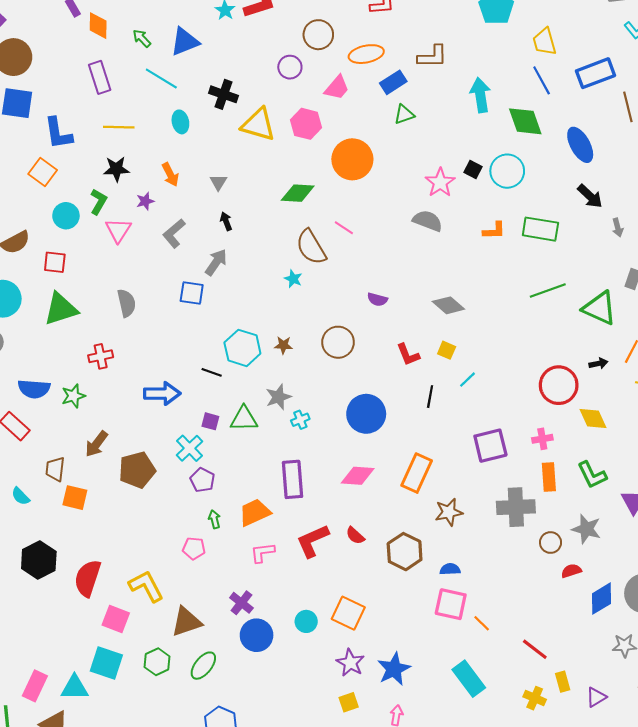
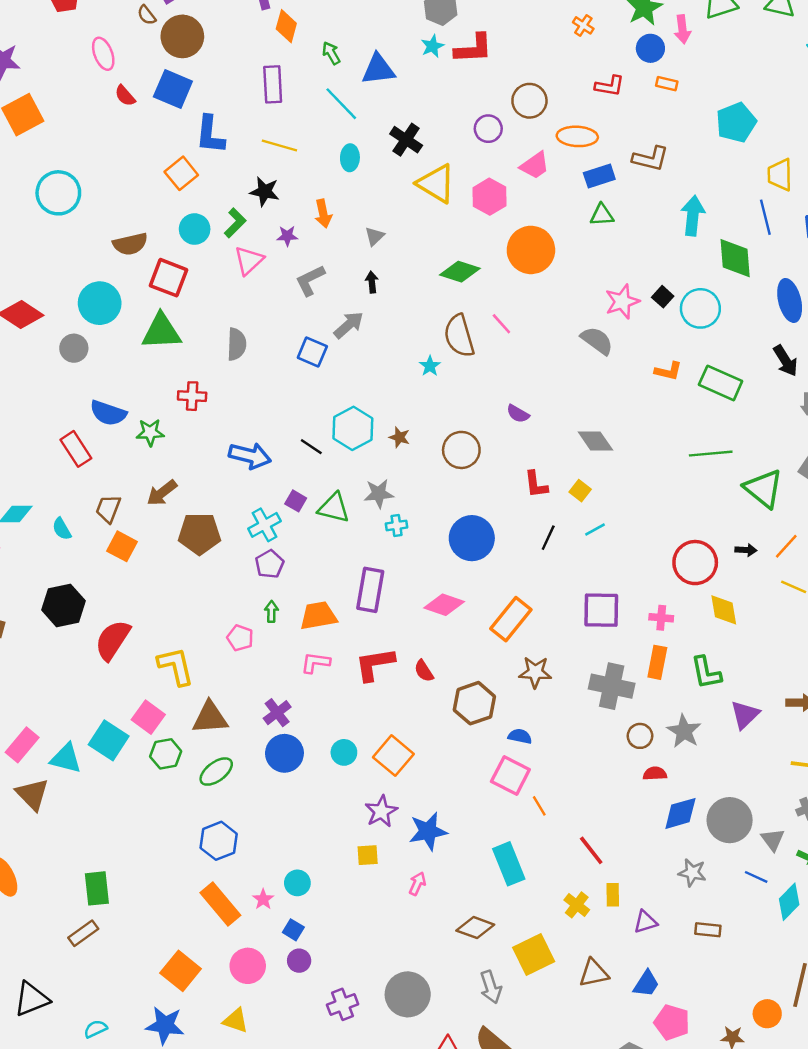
red square: (55, 262) -> (169, 278), size x1.4
pink square: (116, 619) -> (148, 717), moved

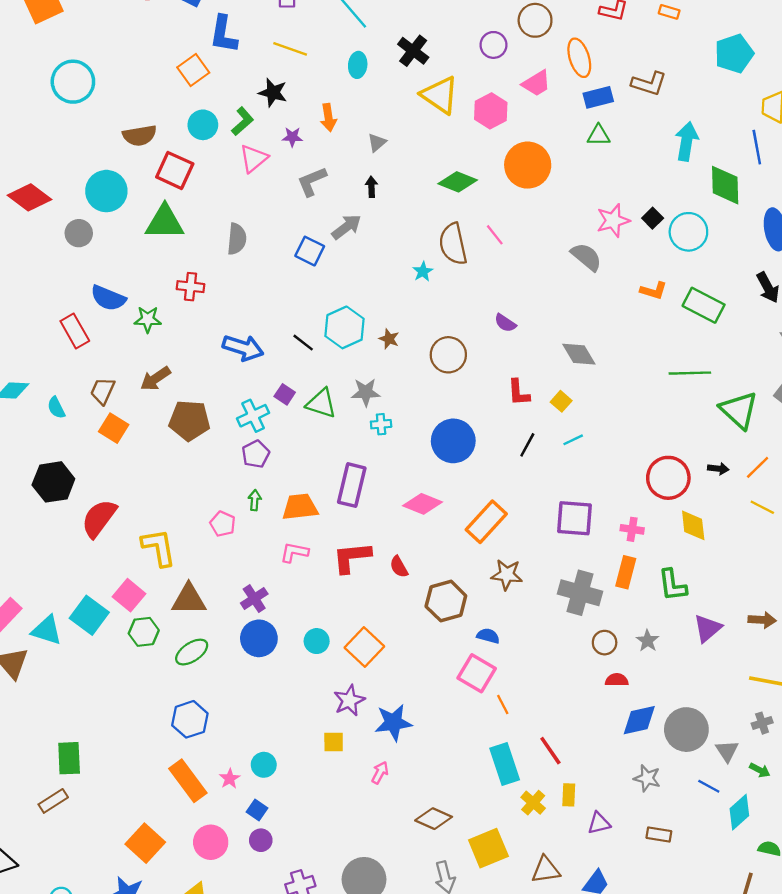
orange ellipse: (577, 136) -> (579, 58), turned 66
gray star: (684, 731) -> (648, 641), size x0.7
cyan rectangle: (509, 864) -> (505, 764), moved

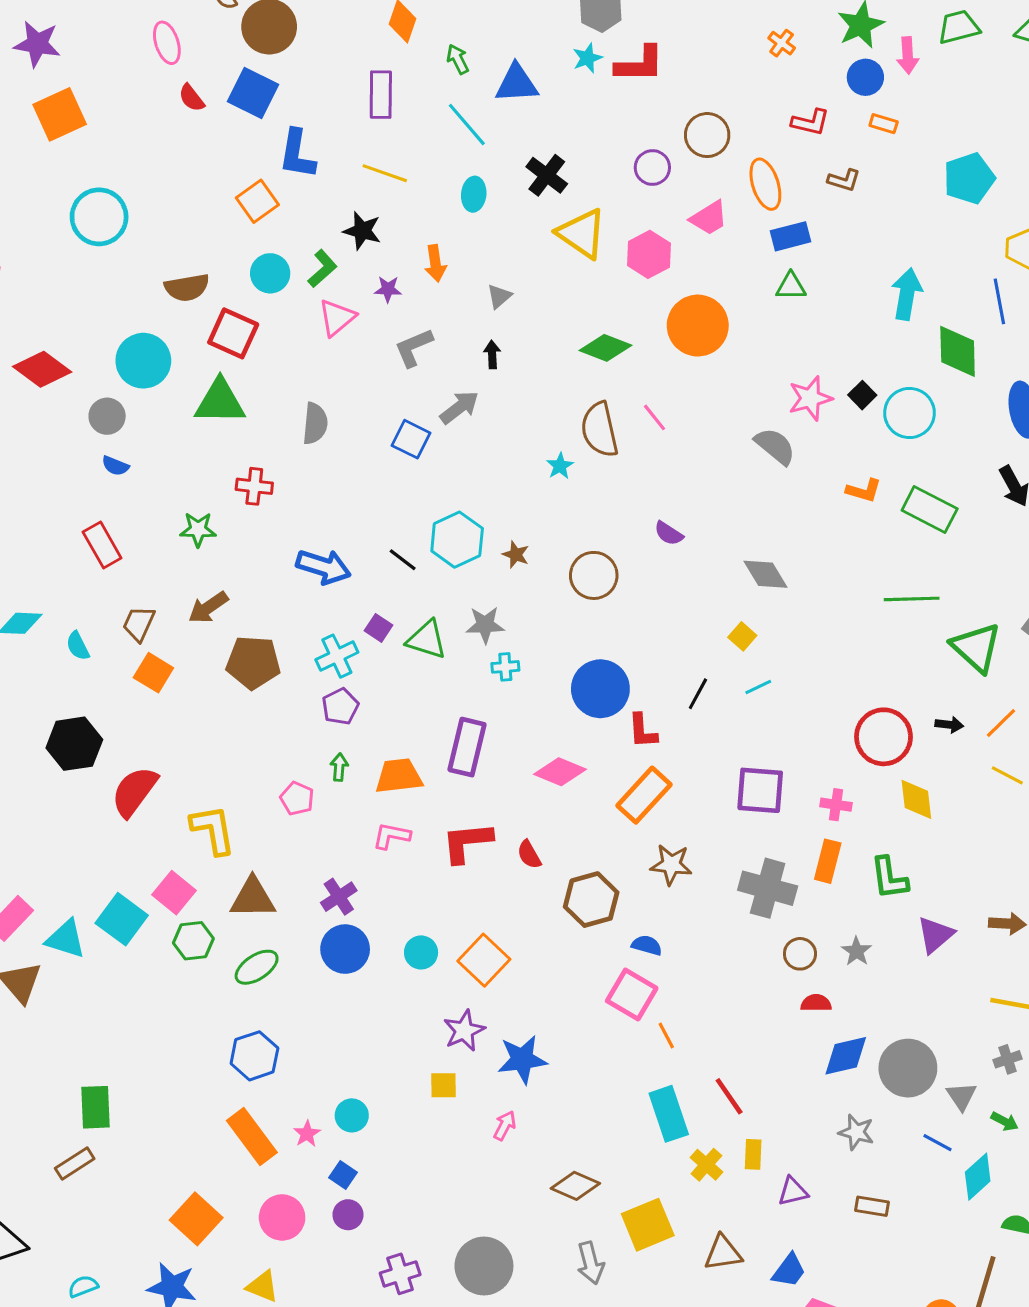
brown L-shape: (649, 84) -> (844, 180), moved, size x0.7
blue semicircle: (108, 298) -> (115, 466), moved, size x0.6
red L-shape: (519, 393) -> (643, 731), moved

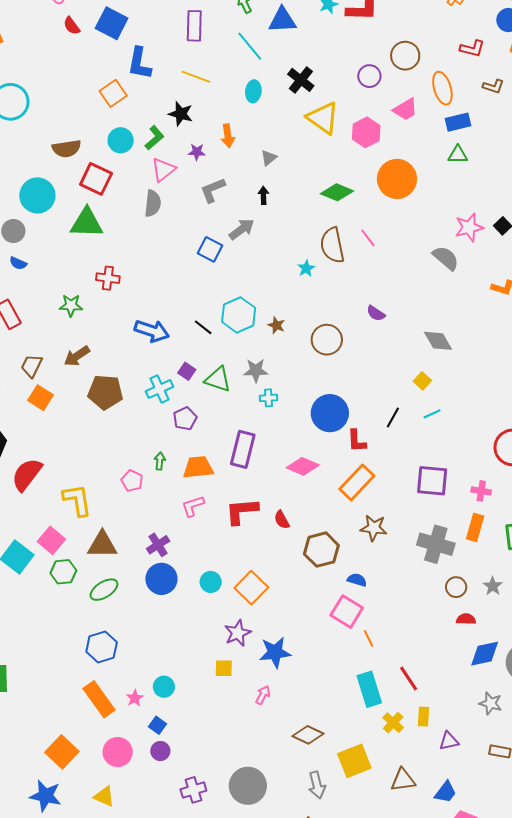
gray semicircle: (315, 423) -> (153, 203), moved
purple pentagon: (340, 707) -> (185, 419), moved
pink L-shape: (391, 836) -> (193, 506), turned -30

